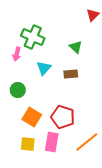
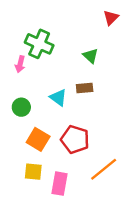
cyan triangle: (44, 68) -> (58, 98), moved, turned -35
pink rectangle: (52, 142) -> (60, 184), moved

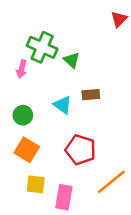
green triangle: (91, 56) -> (72, 60), moved
orange square: (38, 139) -> (27, 150), moved

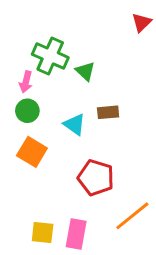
green circle: (23, 115) -> (27, 111), moved
orange square: (27, 150) -> (32, 152), moved
yellow square: (36, 184) -> (43, 233), moved

